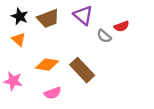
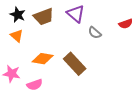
red semicircle: (121, 26) -> (126, 24), moved
pink semicircle: (53, 93) -> (35, 85), moved

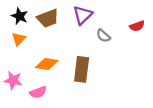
purple triangle: (76, 14) -> (83, 15), turned 36
orange triangle: (17, 36) -> (18, 39), turned 32
brown rectangle: (75, 64) -> (82, 69), turned 50

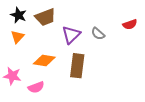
purple triangle: (83, 15) -> (71, 35), moved

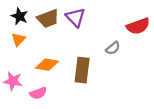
red semicircle: (130, 24) -> (138, 26), size x1.5
gray semicircle: (98, 34) -> (113, 48), moved, turned -80
purple triangle: (71, 35) -> (76, 17), moved, turned -30

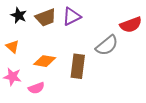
purple triangle: (76, 17) -> (72, 16), turned 48
orange triangle: (18, 39) -> (12, 47), moved, turned -32
gray semicircle: (113, 48) -> (107, 45), size x1.6

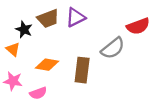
black star: (19, 15) -> (24, 29), moved

